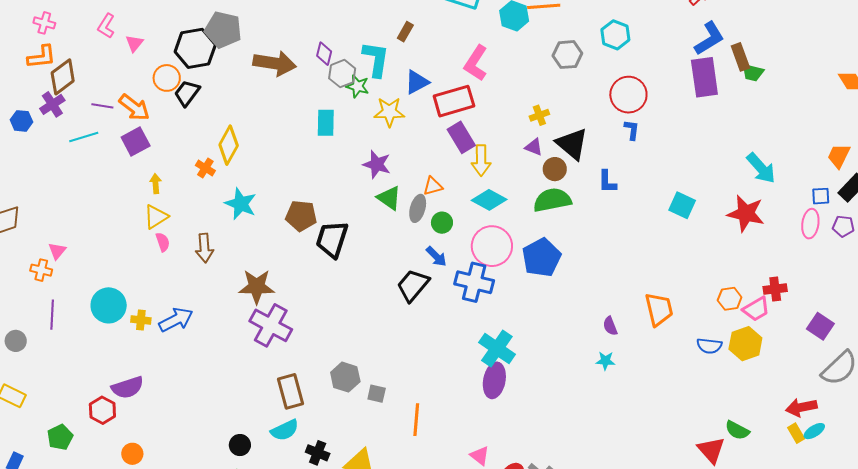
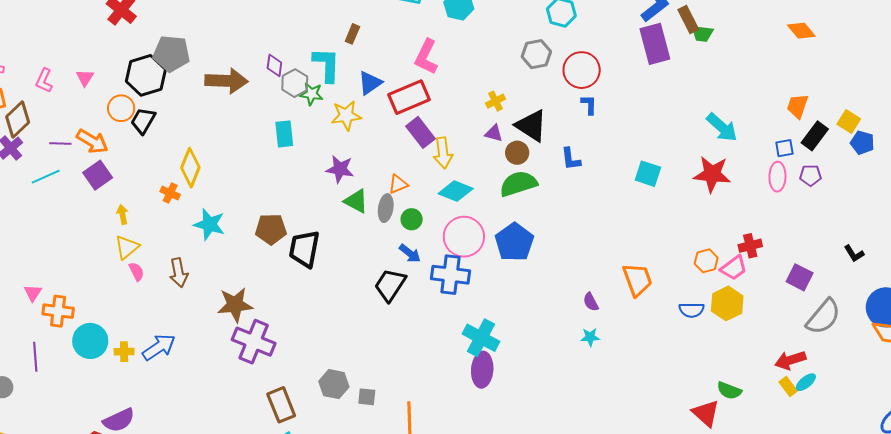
pink L-shape: (106, 26) -> (44, 81), moved
gray hexagon: (567, 55) -> (536, 54), moved
orange cross: (41, 270) -> (58, 311), moved, size x1.4

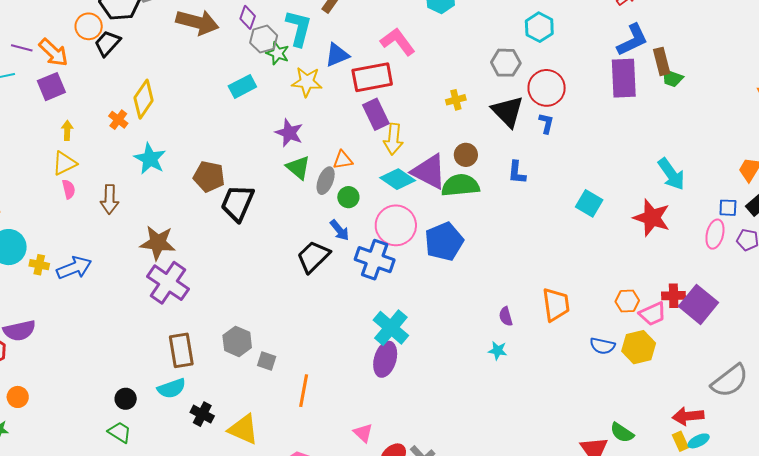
pink L-shape: (426, 57) -> (398, 42), turned 105
black triangle: (531, 126) -> (508, 111), moved
purple triangle: (494, 133) -> (429, 172), moved, size x2.0
cyan rectangle: (284, 134) -> (242, 86), turned 56
purple square: (800, 277) -> (699, 304), moved, size x1.4

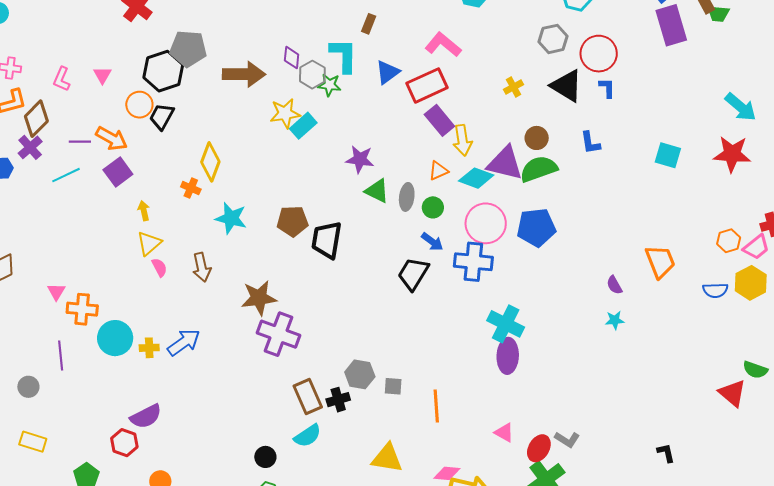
yellow star: (307, 82) -> (285, 113), moved
orange triangle: (343, 160) -> (438, 171), moved
blue pentagon: (444, 242) -> (536, 227), turned 30
black cross: (202, 414) -> (338, 400), moved, turned -30

